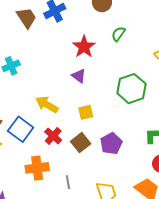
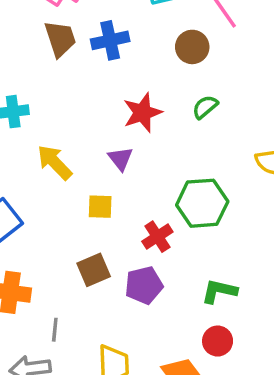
yellow arrow: (47, 105) -> (55, 162), moved
yellow square: (86, 112) -> (100, 207), moved
red cross: (53, 136) -> (157, 237), moved

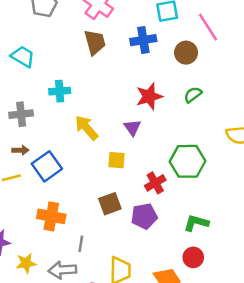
blue cross: (110, 40) -> (143, 40), moved

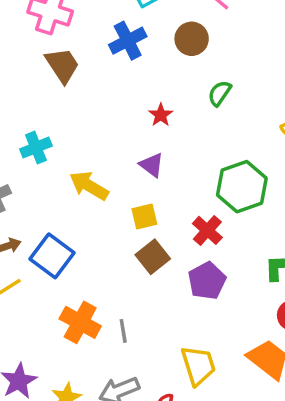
red star: (149, 96) -> (161, 115), size x0.6
brown square: (110, 204) -> (153, 257), moved
orange cross: (51, 216) -> (80, 322), turned 36
gray line: (81, 244) -> (123, 331), moved

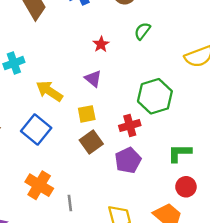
red cross: (207, 230) -> (130, 126), turned 30
blue square: (52, 256) -> (36, 130), moved
gray line: (123, 331) -> (70, 203), moved

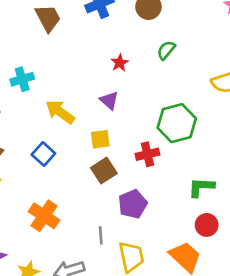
blue square: (36, 130) -> (43, 154), size x0.7
purple pentagon: (128, 160) -> (133, 204), moved
gray line: (70, 203) -> (101, 235), moved

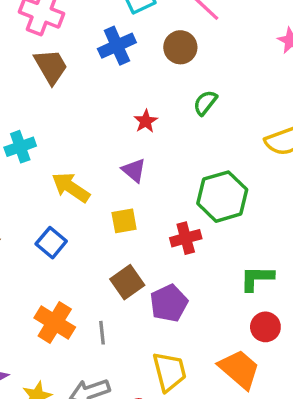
brown square: (104, 171) -> (127, 282), moved
gray line: (101, 235) -> (102, 333), moved

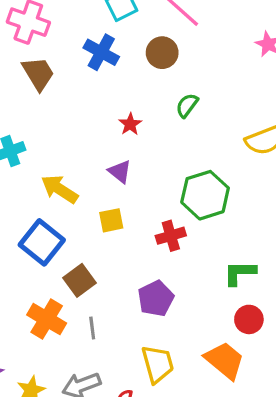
blue cross: (117, 46) -> (101, 52), turned -36
blue square: (51, 243) -> (42, 242), size x1.5
brown square: (127, 282) -> (79, 280), moved

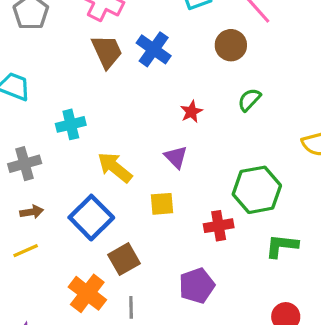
blue cross: (101, 52) -> (154, 49), moved
green L-shape: (240, 273) -> (282, 246), moved

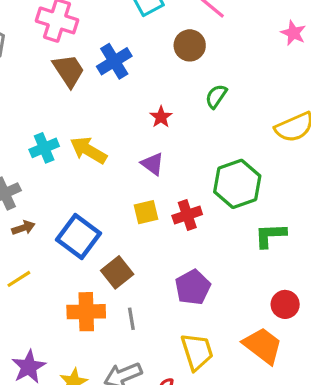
blue cross: (154, 49) -> (114, 61), turned 32
yellow arrow: (115, 167) -> (88, 150), moved
brown arrow: (32, 212) -> (23, 228), moved
red cross: (219, 226) -> (187, 215), moved
orange cross: (87, 293) -> (86, 312), turned -30

